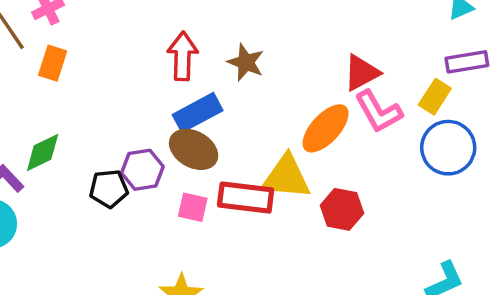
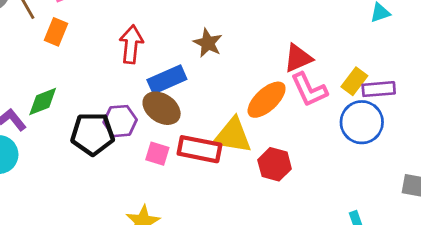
red arrow: (183, 56) -> (131, 44), moved
purple rectangle: (467, 62) -> (379, 89), moved
black pentagon: (109, 189) -> (93, 134), size x1.4

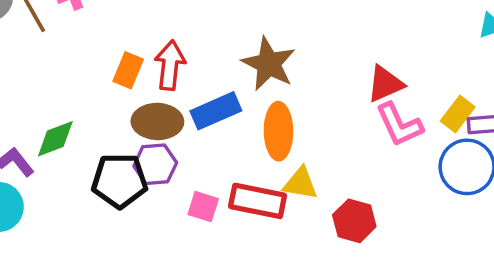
orange rectangle: (56, 32) -> (128, 70), moved
brown star: (208, 43) -> (269, 64), size x1.4
orange ellipse: (267, 100) -> (278, 131), moved, turned -48
brown ellipse: (162, 108) -> (157, 121), moved, turned -33
yellow triangle: (233, 136) -> (300, 183), size x0.7

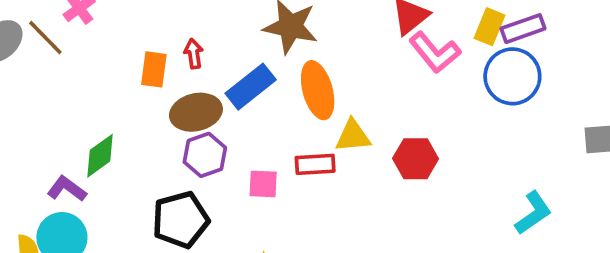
red arrow: (170, 65) -> (194, 54), size x0.6
black pentagon: (120, 181) -> (181, 220), moved
red rectangle: (258, 201) -> (315, 164), size x0.7

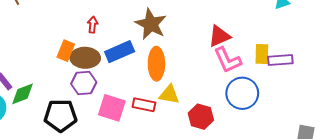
yellow rectangle: (490, 27) -> (262, 54), turned -36
orange rectangle: (154, 69) -> (66, 51), moved
blue circle: (512, 76) -> (242, 93), moved
green diamond: (100, 156) -> (22, 94), moved
pink square: (263, 184) -> (112, 108), size x1.5

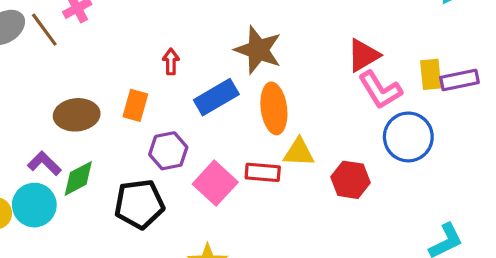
brown ellipse: (85, 58) -> (77, 115), moved
pink square: (112, 108) -> (215, 183), turned 32

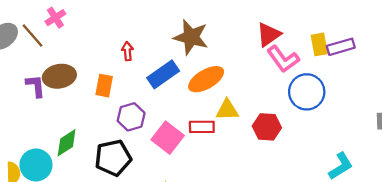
orange ellipse: (274, 108) -> (206, 79), turned 72
brown ellipse: (77, 115) -> (59, 76), moved
purple L-shape: (44, 163) -> (36, 86), moved, turned 45

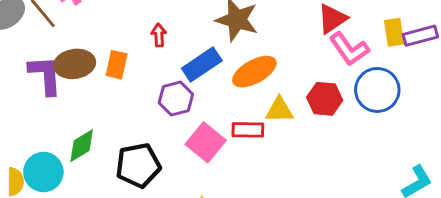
purple L-shape: (36, 86) -> (45, 75), size x1.4
orange rectangle: (104, 86) -> (117, 65), moved
purple hexagon: (131, 117) -> (176, 99), moved
red hexagon: (267, 127) -> (325, 99), moved

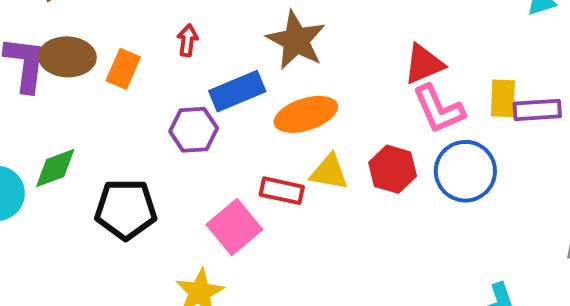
pink square: (206, 142) -> (234, 227), moved

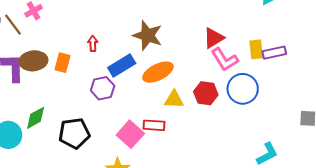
red rectangle: (282, 191) -> (154, 125), moved

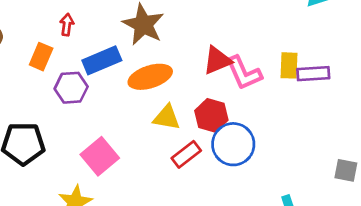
red triangle: (214, 38) -> (217, 60), moved
orange rectangle: (63, 63) -> (41, 57), moved
blue circle: (243, 89) -> (233, 144), moved
red rectangle: (154, 125) -> (186, 154), moved, turned -50

